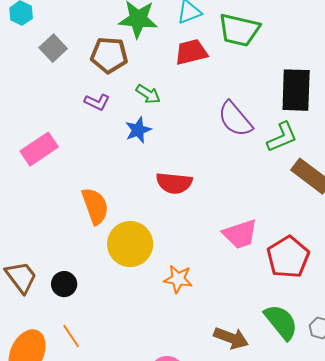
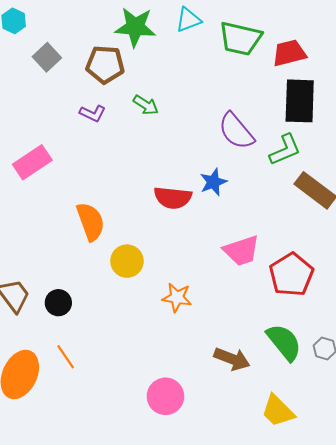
red trapezoid: (191, 52) -> (289, 53), moved
blue star: (138, 130) -> (213, 182), moved
yellow circle: (130, 244) -> (127, 261), size x0.7

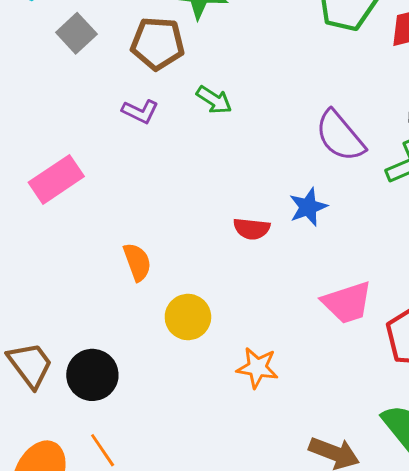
red semicircle: (173, 198) -> (252, 229), size x0.7
orange semicircle: (91, 222) -> (137, 262), size x0.7
black circle: (58, 303) -> (92, 375), size x1.4

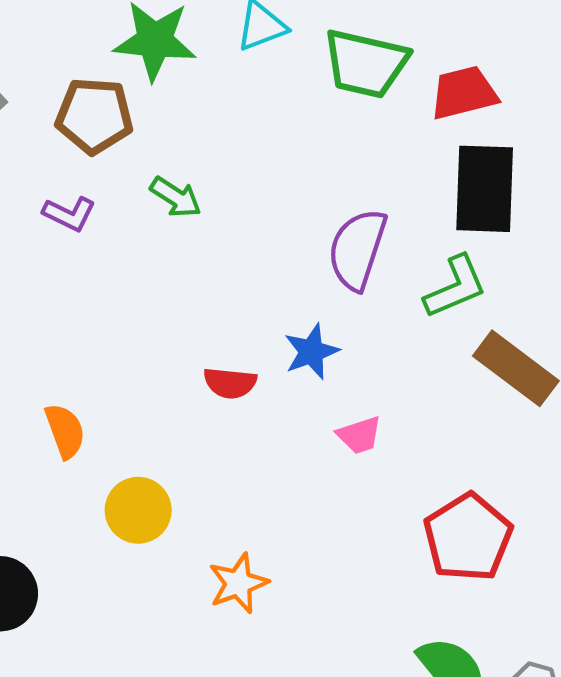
purple semicircle: (340, 136) -> (357, 249), turned 58
pink trapezoid: (347, 303) -> (359, 435), moved, size x0.6
orange star: (257, 368) -> (238, 583), turned -30

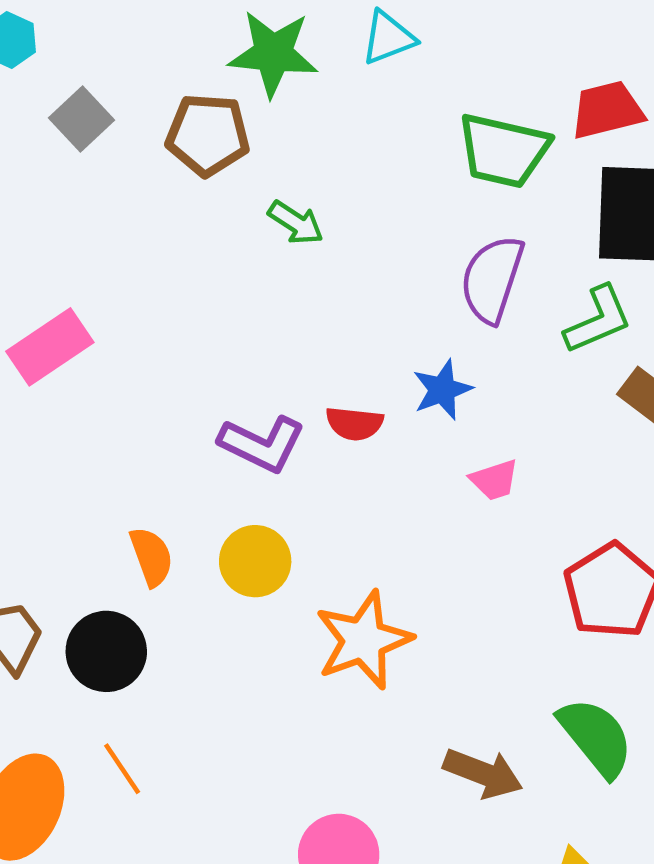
green trapezoid: (366, 64) -> (503, 151), moved
purple L-shape: (69, 214) -> (262, 444), moved, size x1.5
orange semicircle: (65, 431) -> (151, 557), moved
orange star: (238, 583) -> (363, 640), size x1.5

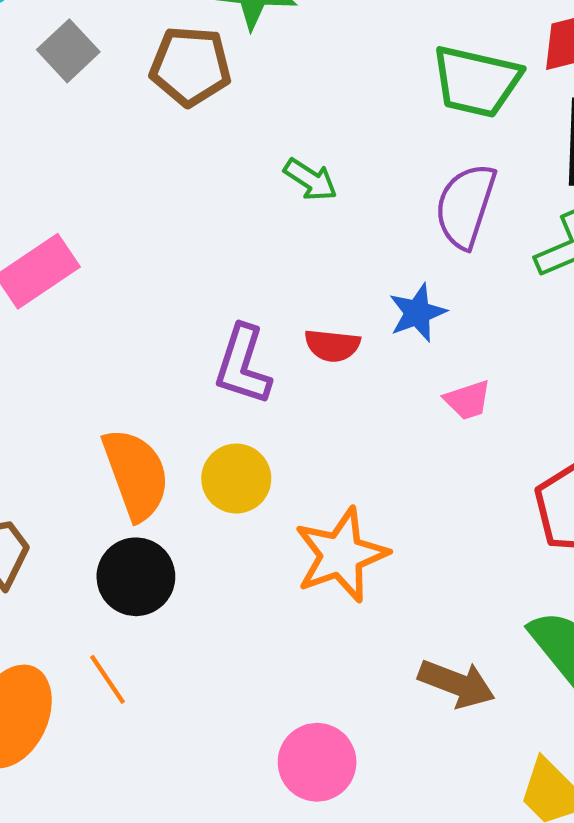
green arrow: (296, 223) -> (310, 180), moved
purple L-shape: (262, 444) -> (243, 365), turned 82
orange semicircle: (151, 557) -> (136, 474), size x1.6
black circle: (106, 651) -> (136, 577), moved

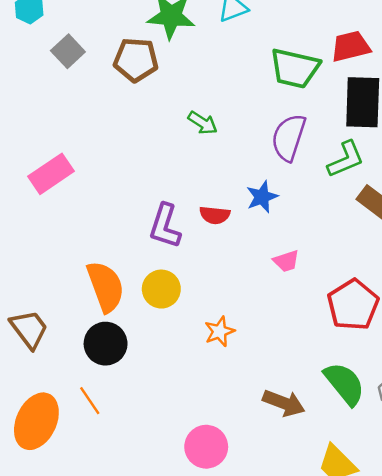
pink trapezoid: (468, 400) -> (286, 261), moved
orange star: (341, 555) -> (220, 331), size x0.6

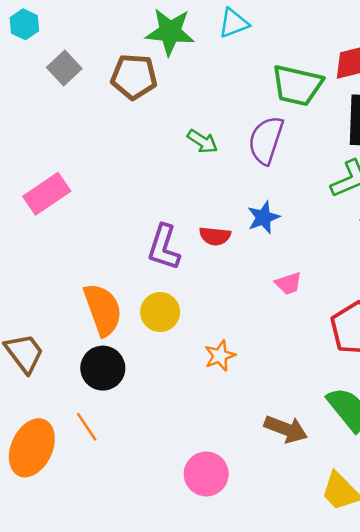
purple semicircle: (289, 137) -> (266, 140), moved

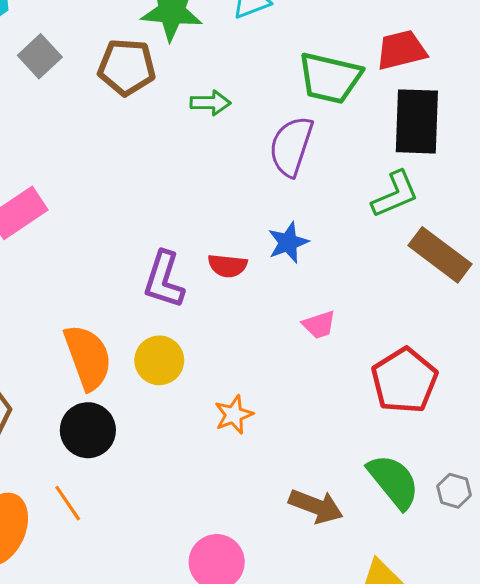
green arrow: (202, 141) -> (210, 103), moved, turned -32

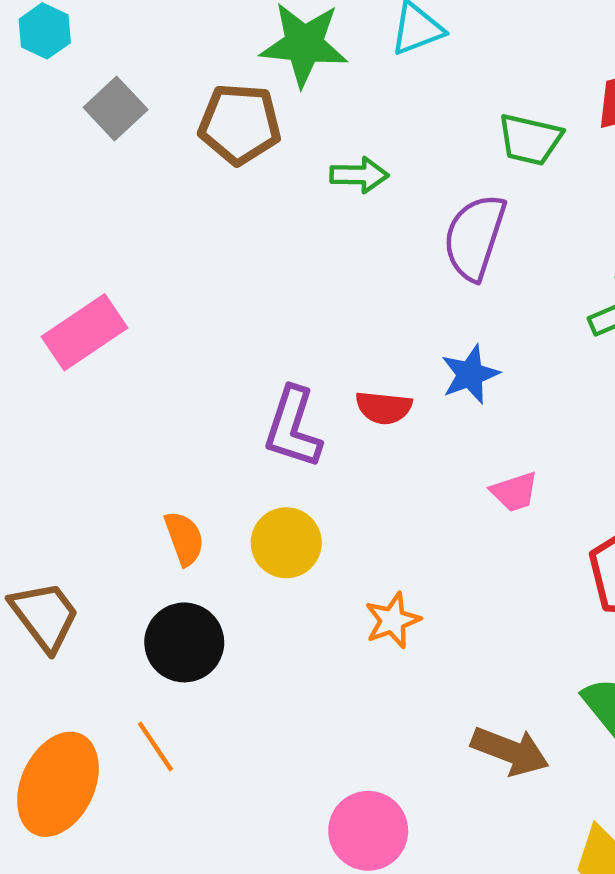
green trapezoid: (330, 78) -> (530, 139), size x0.7
orange semicircle: (88, 357) -> (184, 538), size x0.6

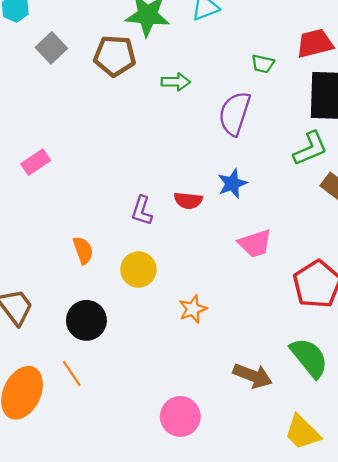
green trapezoid: (530, 139) -> (263, 64), size x0.7
pink rectangle: (85, 332) -> (36, 162), size x0.7
purple L-shape: (293, 428) -> (142, 211), size x0.7
pink trapezoid: (514, 492) -> (255, 243), size x1.4
orange semicircle: (184, 538) -> (83, 250), moved

